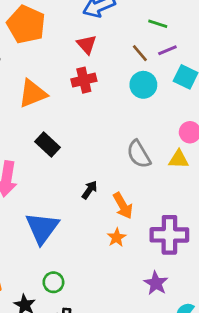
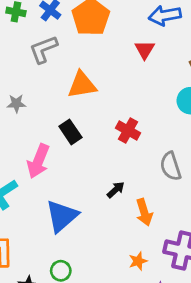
red cross: (84, 80) -> (128, 130), moved, turned 30
black rectangle: (48, 144) -> (70, 132), moved
orange star: (117, 237) -> (138, 261), moved

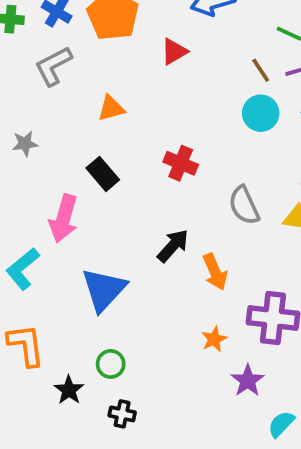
red triangle: (145, 50) -> (174, 52), moved, turned 35
orange triangle: (82, 85) -> (111, 108), size x0.7
black arrow: (116, 190) -> (173, 246), size x1.4

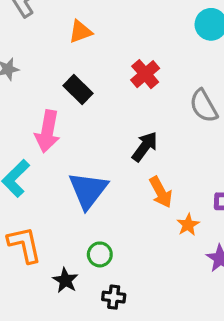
red cross: (181, 163) -> (145, 74), turned 32
orange arrow: (215, 272) -> (161, 192), moved

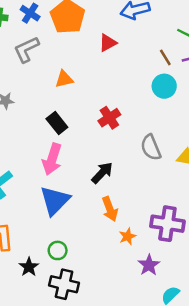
pink arrow: (47, 131) -> (52, 159), moved
black cross: (114, 297) -> (64, 284), size x1.6

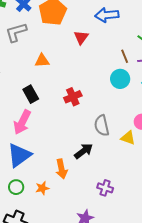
red triangle: (108, 43) -> (81, 37), turned -35
black arrow: (102, 173) -> (84, 151), moved
purple cross: (167, 224) -> (105, 188), size x0.6
orange star: (127, 236) -> (42, 188), moved
green circle: (58, 250) -> (16, 187), moved

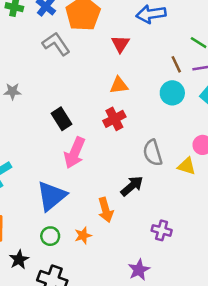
gray L-shape: (16, 32) -> (56, 44), moved, turned 75
orange triangle: (42, 61) -> (119, 85), moved
pink arrow: (22, 122) -> (75, 153), moved

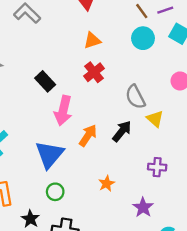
yellow triangle: (187, 166) -> (155, 119), moved, turned 36
orange arrow: (106, 210) -> (88, 136), moved, turned -120
orange star: (83, 235) -> (107, 184), moved

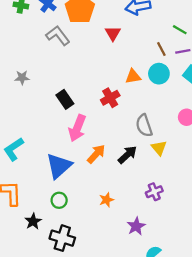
orange triangle: (92, 40) -> (133, 76), moved
purple cross: (157, 167) -> (154, 192), turned -35

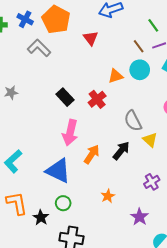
green line: (180, 30) -> (153, 25), turned 32
black rectangle: (65, 99) -> (65, 97), moved
blue triangle: (59, 166) -> (58, 171), turned -44
black star: (33, 221) -> (41, 218), moved

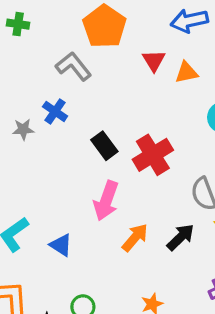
blue cross: (25, 19) -> (55, 111), moved
orange triangle: (116, 76) -> (186, 72), moved
red cross: (97, 99) -> (153, 155), size x1.4
blue triangle: (58, 171) -> (61, 245), moved, size x0.6

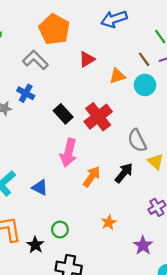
red triangle: (154, 61) -> (87, 59), moved, turned 36
orange triangle: (186, 72) -> (117, 76), moved

